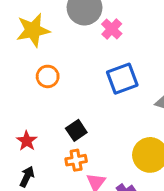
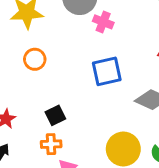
pink cross: (112, 29) -> (103, 22), turned -30

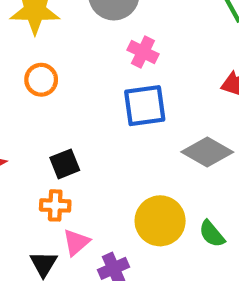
pink cross: (103, 22) -> (143, 52), moved

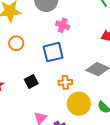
blue square: (145, 106) -> (53, 52), moved
orange cross: (55, 205) -> (65, 82), moved

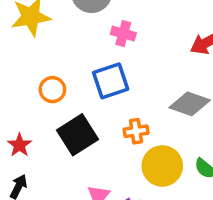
orange circle: (16, 43) -> (52, 90), moved
black square: (31, 82) -> (78, 135), size x1.6

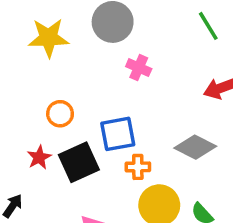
blue square: (111, 81) -> (118, 134), moved
red star: (19, 145) -> (39, 157), moved

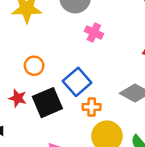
blue square: (118, 134) -> (77, 82), turned -32
red star: (39, 157) -> (18, 98), turned -30

